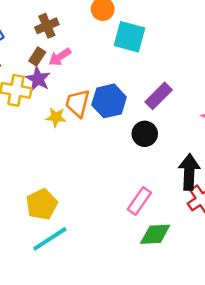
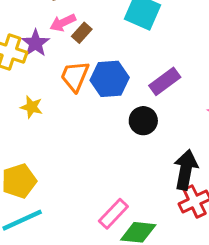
brown rectangle: (37, 57) -> (82, 33), moved
yellow star: (56, 117) -> (32, 107), moved
pink rectangle: (139, 201) -> (113, 214), moved

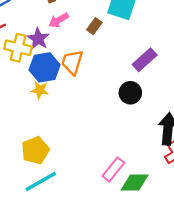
brown rectangle: (82, 33) -> (94, 26), moved
blue hexagon: (110, 79) -> (45, 67), moved

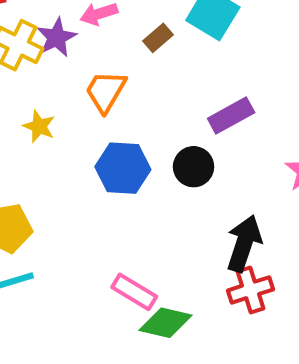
blue hexagon: (45, 67) -> (123, 168), moved
pink rectangle: (113, 169) -> (134, 292), turned 70

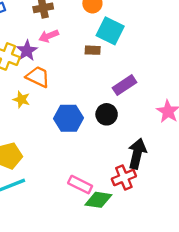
brown rectangle: (158, 38) -> (93, 50), moved, turned 48
orange trapezoid: (106, 91) -> (38, 77), moved, turned 90
red cross: (250, 290) -> (124, 178), moved

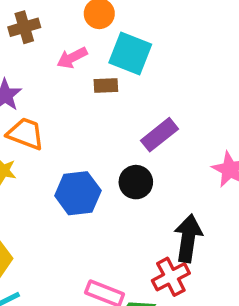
pink arrow: (49, 36) -> (72, 58), moved

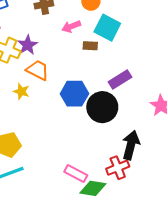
black circle: (136, 182) -> (102, 107), size x1.5
blue hexagon: (78, 193) -> (74, 94), moved

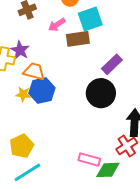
cyan square: (107, 28) -> (90, 19), turned -35
brown rectangle: (90, 46) -> (78, 39), size x1.6
blue hexagon: (74, 94) -> (42, 91), moved

